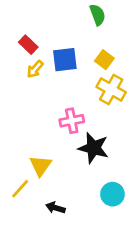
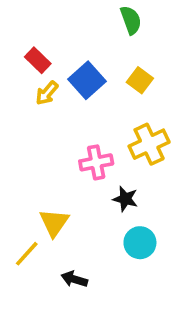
blue square: (65, 60) -> (87, 80), turned -35
yellow cross: (111, 89) -> (149, 144), moved, turned 36
black star: (93, 148) -> (125, 199), size x0.6
cyan circle: (112, 194) -> (140, 243), moved

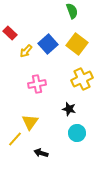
red rectangle: (38, 60) -> (10, 33), moved
yellow square: (140, 80) -> (77, 44), size x1.5
pink cross: (96, 162) -> (37, 84), moved

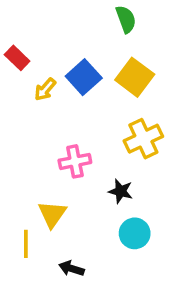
pink cross: (37, 84) -> (75, 161), moved
yellow line: (15, 139) -> (26, 244), turned -42

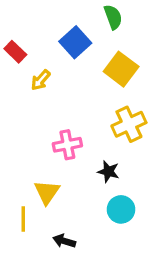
blue square: (84, 77) -> (75, 42), moved

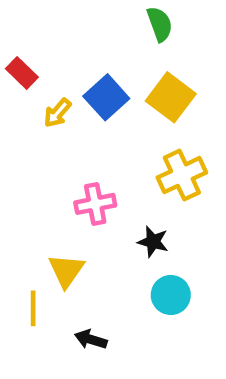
blue square: (75, 42) -> (106, 97), moved

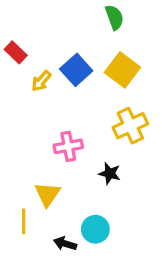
cyan circle: (171, 295) -> (95, 229), moved

